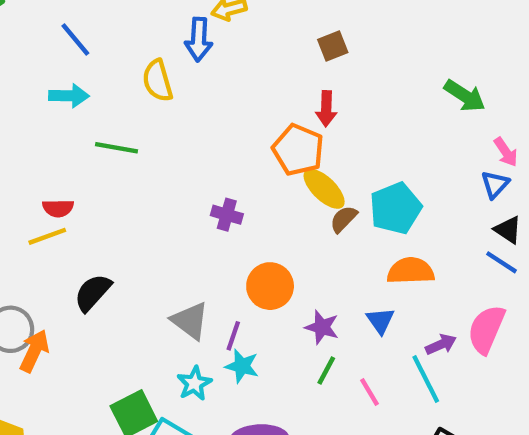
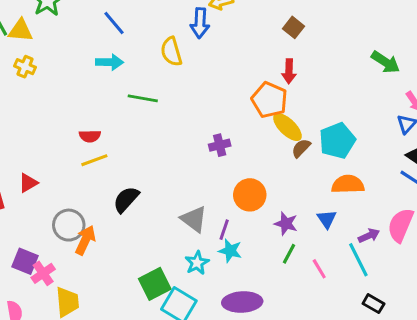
brown square: (333, 46) -> (294, 27), turned -30
red semicircle: (58, 208) -> (90, 136), moved
purple cross: (227, 215) -> (220, 145), turned -30

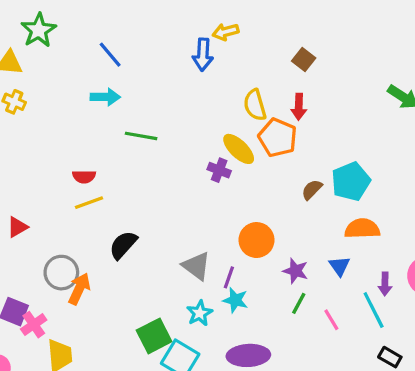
yellow semicircle: (171, 52) -> (255, 105), moved
yellow ellipse: (287, 127) -> (239, 149), moved
purple cross: (220, 145) -> (219, 170), moved, turned 35
purple arrow: (369, 236) -> (385, 284), turned 115

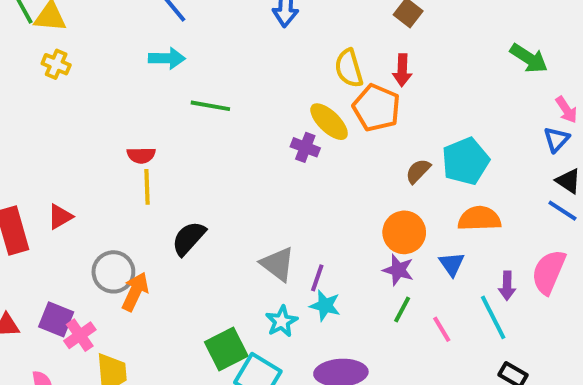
yellow line: (89, 203) -> (147, 187), turned -72
orange circle: (256, 240) -> (404, 232), moved

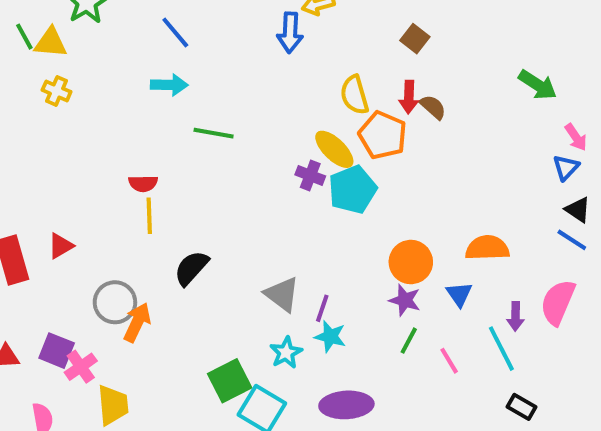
cyan pentagon: (466, 161) -> (352, 190), moved
brown semicircle: (418, 171) -> (433, 107), moved, turned 88

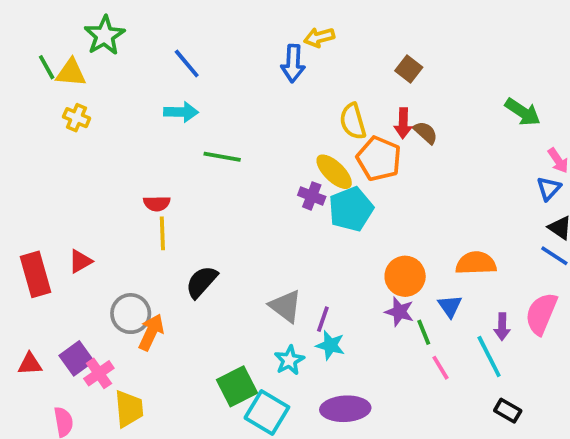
green line: (409, 341) -> (424, 332), moved, turned -50
purple square: (57, 351) -> (77, 358), turned 32

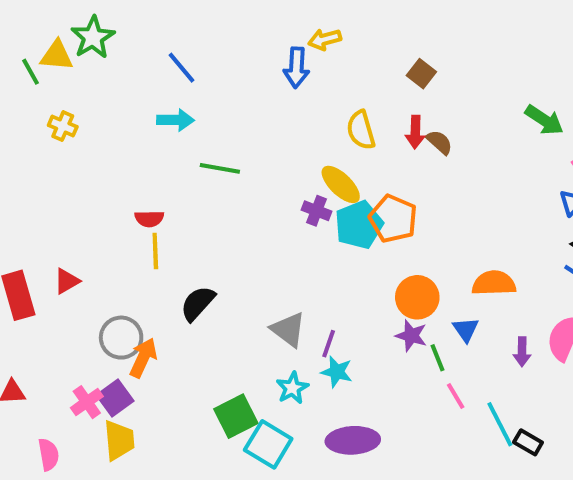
yellow triangle: (71, 73) -> (57, 56), moved
orange pentagon: (379, 159) -> (393, 219), moved
cyan line: (489, 357) -> (500, 424), moved
purple square: (77, 358) -> (115, 398), moved

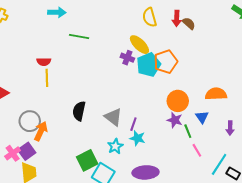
orange pentagon: (393, 219) -> (166, 62), turned 30
black semicircle: (198, 303) -> (79, 111), moved, turned -30
cyan line: (500, 424) -> (219, 164), turned 60

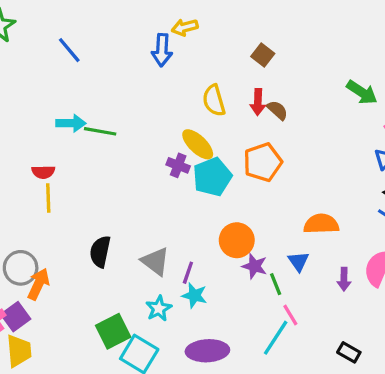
cyan arrow: (57, 12) -> (71, 123), moved
orange pentagon: (166, 62) -> (263, 162), moved
orange circle: (178, 101) -> (237, 240), moved
cyan line: (219, 164) -> (276, 338), moved

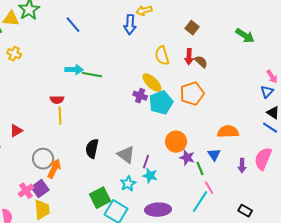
green arrow: (362, 92) -> (245, 36), moved

